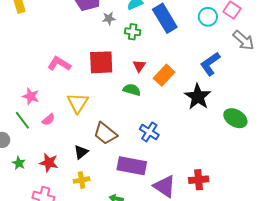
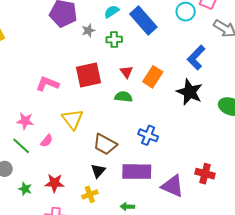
black triangle: (81, 152) -> (98, 171), moved
red cross: (199, 180) -> (205, 174), turned 30

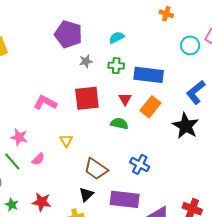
blue rectangle: (143, 21) -> (149, 75), moved, turned -48
gray star: (88, 31) -> (86, 61), moved
yellow triangle: (72, 119) -> (66, 141), size x0.6

